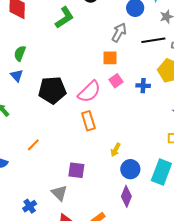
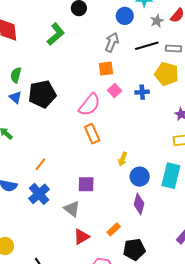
black pentagon: (52, 90) -> (42, 94), moved
blue cross: (30, 206) -> (39, 194), moved, size x1.5

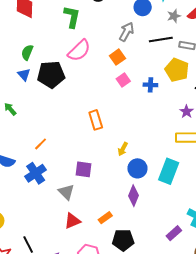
green L-shape: (56, 34) -> (72, 17), turned -45
orange square: (106, 69) -> (117, 57), turned -35
pink semicircle: (89, 105) -> (79, 50), moved

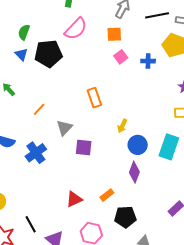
orange square: (117, 57) -> (114, 34), turned 35
orange line: (41, 144) -> (39, 109), moved
gray triangle: (66, 192) -> (64, 128), moved, turned 30

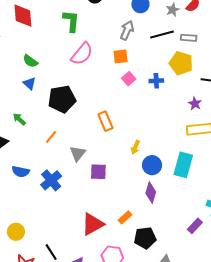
green semicircle: (24, 32) -> (30, 61), turned -70
black pentagon: (48, 54) -> (62, 99), moved
red triangle: (74, 199) -> (93, 224), size x1.4

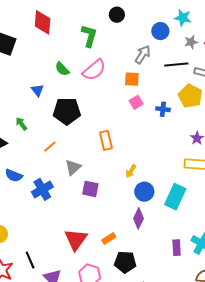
green semicircle: (30, 61) -> (62, 69), moved
red triangle: (93, 224) -> (76, 239), turned -35
purple rectangle: (195, 226) -> (177, 248), moved, turned -56

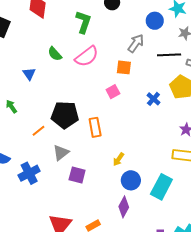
pink square: (136, 102) -> (113, 92), moved
blue cross: (163, 109) -> (153, 99), turned 32
black pentagon: (67, 111) -> (65, 115), moved

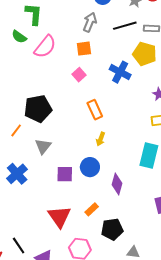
green semicircle: (55, 54) -> (19, 37), moved
blue cross: (153, 99) -> (120, 72), size x1.5
orange rectangle: (95, 127) -> (95, 110), moved
purple square: (77, 175) -> (65, 174), moved
blue circle: (131, 180) -> (90, 167), moved

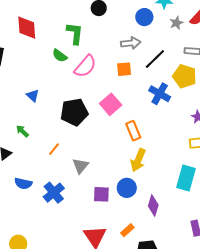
gray arrow: (90, 22) -> (131, 43), turned 60
black line: (125, 26) -> (155, 59), moved, turned -30
pink square: (79, 75) -> (111, 104), moved, size x1.5
black pentagon: (38, 109) -> (74, 112), moved
yellow arrow: (101, 139) -> (138, 160), size x1.6

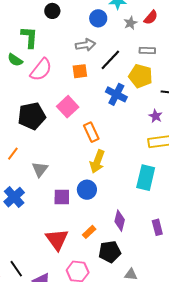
purple diamond: (153, 206) -> (120, 221), moved

